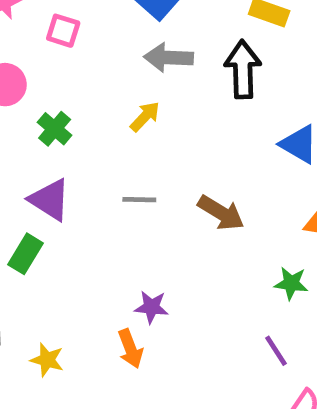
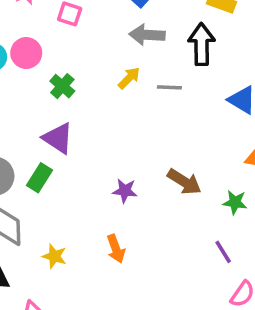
gray line: (139, 200) -> (169, 87), moved
brown arrow: (221, 213) -> (184, 182), moved
purple star: (151, 307) -> (125, 191), moved

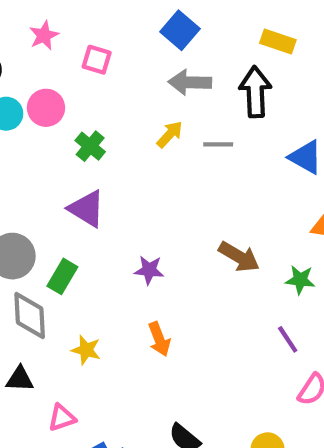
green rectangle: (40, 178) -> (62, 276), moved
purple star: (125, 191) -> (149, 270), moved

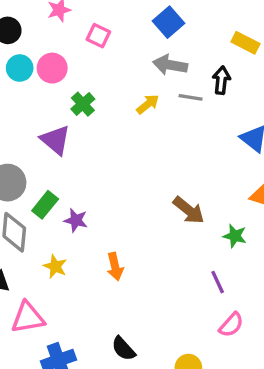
black arrow: (255, 92) -> (221, 80), size x0.7
gray line: (218, 144) -> (191, 97), moved
purple triangle: (87, 209) -> (55, 140), moved
purple star: (149, 270) -> (76, 220), moved
pink triangle: (62, 418) -> (28, 318), size x1.5

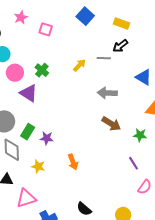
yellow rectangle: (245, 43) -> (121, 24), moved
gray arrow: (170, 65) -> (107, 93), moved
pink circle: (52, 68) -> (15, 73), moved
black arrow: (221, 80) -> (120, 46), turned -126

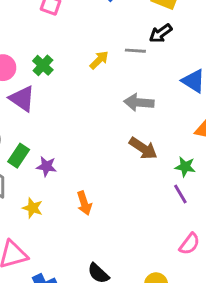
purple line: (134, 163) -> (180, 194), moved

